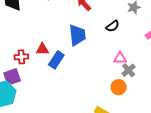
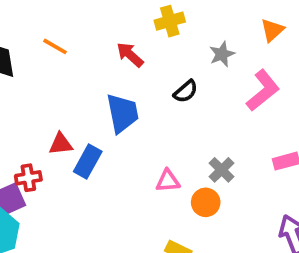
red cross: (21, 57) -> (28, 178), moved
pink triangle: (120, 58) -> (168, 181), moved

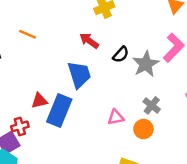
gray star: (222, 54) -> (146, 64), moved, size x1.5
red arrow: (130, 55) -> (89, 41), moved
blue rectangle: (88, 161) -> (59, 111), size x1.4

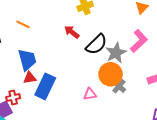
black semicircle: (121, 55) -> (96, 44), size x1.6
blue trapezoid: (79, 75) -> (27, 60), moved
orange circle: (143, 129) -> (111, 74), moved, size x1.5

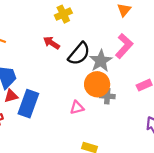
gray cross: (119, 86) -> (107, 96), turned -32

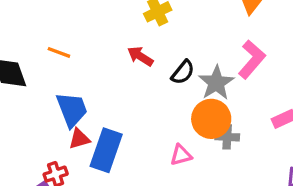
black semicircle: (79, 54) -> (183, 72), size x0.7

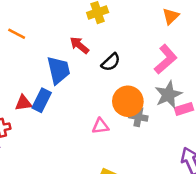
gray star: (216, 83) -> (168, 95), moved
blue trapezoid: (72, 110) -> (59, 70), moved
blue rectangle: (106, 150) -> (42, 100), moved, size x0.7

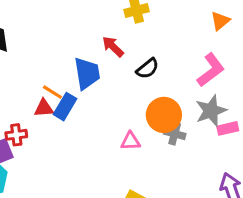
orange line: (17, 34) -> (52, 92), moved

